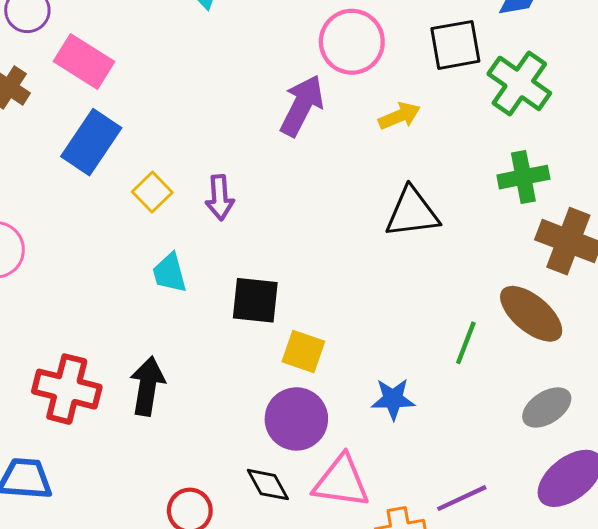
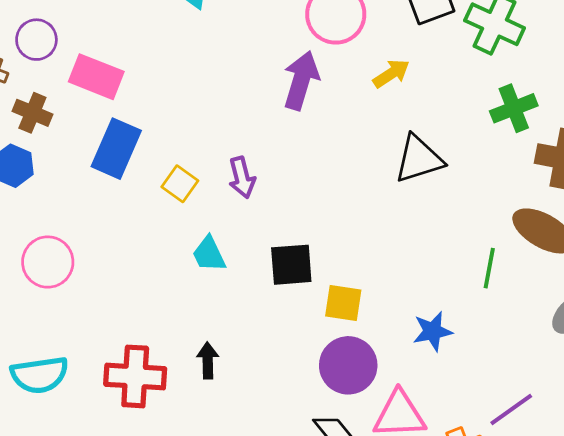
black arrow: (147, 386) -> (208, 360), size x0.7

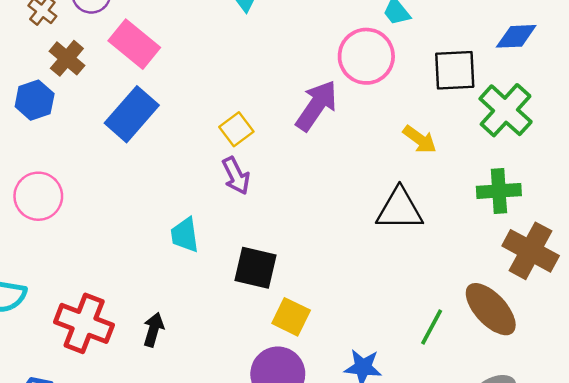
yellow arrow: (391, 74) -> (420, 139), moved, turned 52
purple arrow: (242, 177) -> (236, 176), turned -30
yellow square: (180, 184) -> (236, 129), moved

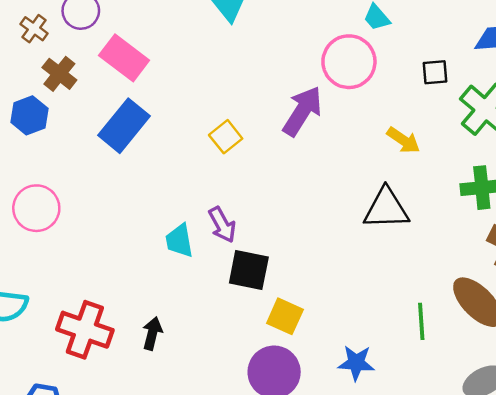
black square: (455, 70) -> (435, 72), size x0.6
purple arrow: (236, 176) -> (222, 225), moved
green line: (432, 327) -> (421, 321), turned -30

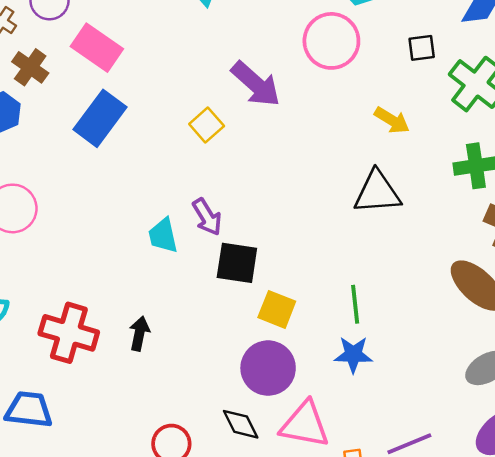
purple arrow: (302, 111) -> (256, 84), moved, turned 102
green line: (421, 321) -> (355, 304), moved

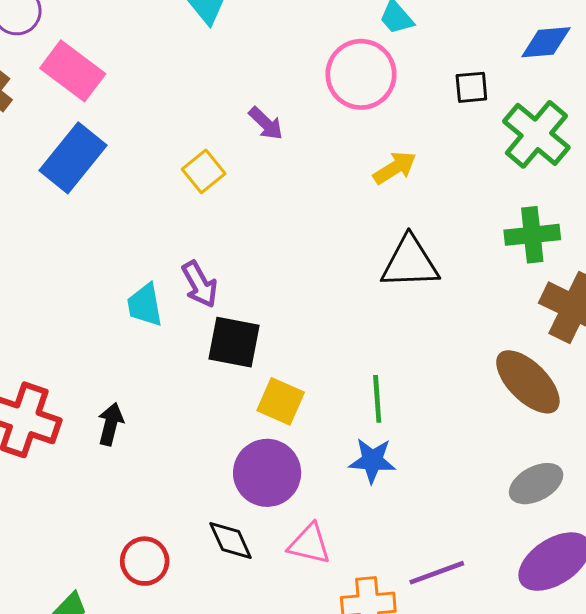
purple arrow: (256, 84) -> (266, 123), size x0.6
yellow arrow: (392, 120) -> (395, 168), moved, turned -66
pink triangle: (305, 424) -> (309, 544), size x0.7

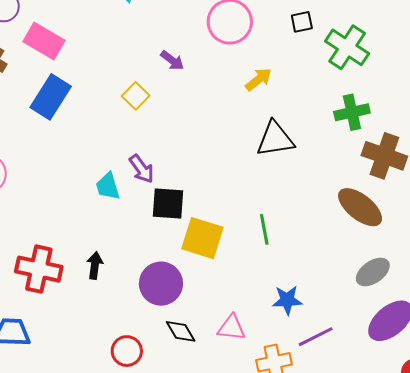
yellow square: (281, 401) -> (202, 238), size x1.4
blue star: (372, 460) -> (287, 300), moved
purple circle: (267, 473) -> (161, 284), moved

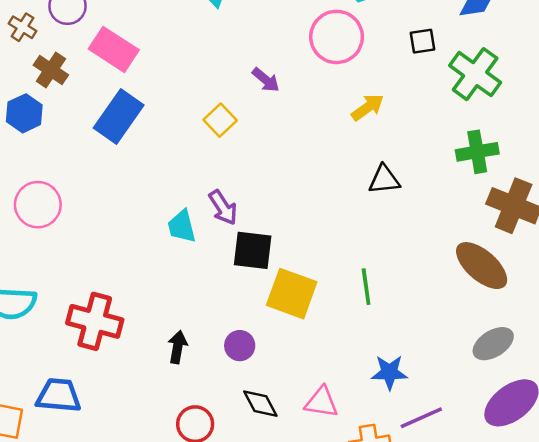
black triangle: (275, 139) -> (384, 180), size x0.7
black arrow: (95, 265) -> (177, 347), moved
purple circle: (161, 284) -> (240, 346), size x0.6

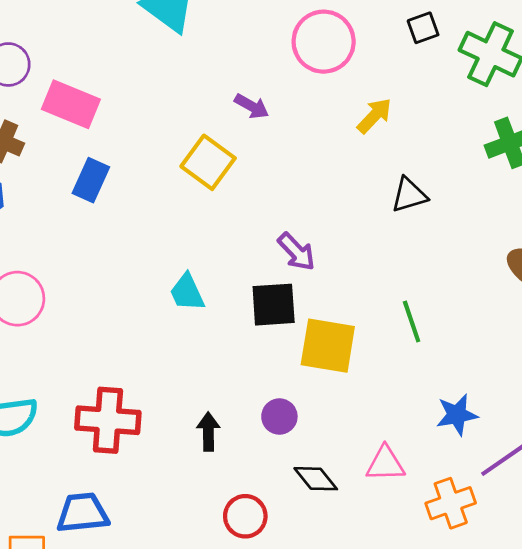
blue rectangle: (119, 117) -> (91, 180), size x0.7
yellow square: (220, 120) -> (208, 162), size x1.4
purple arrow: (223, 208) -> (296, 252), moved

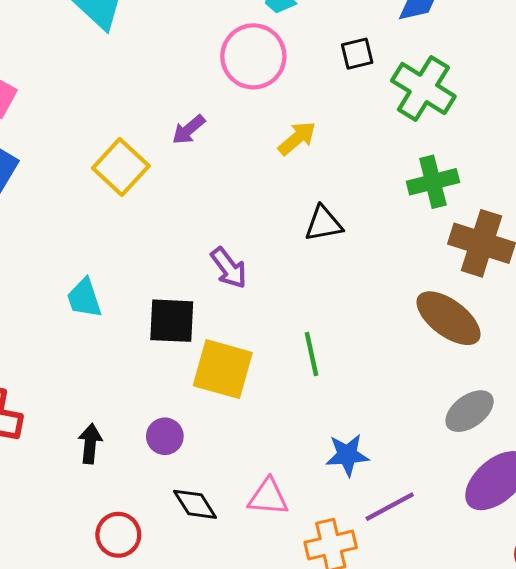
purple arrow: (252, 106) -> (189, 130), moved, turned 104
purple arrow: (296, 252) -> (229, 268), moved

